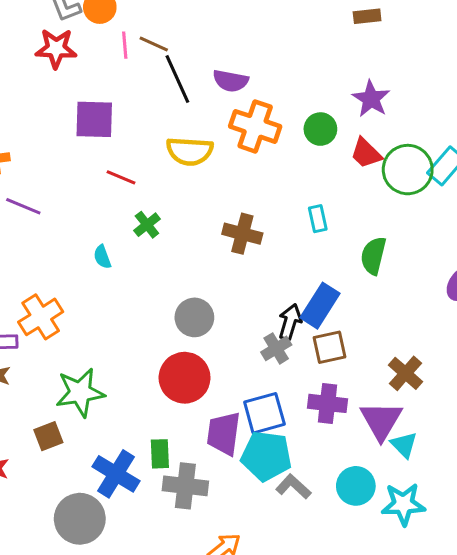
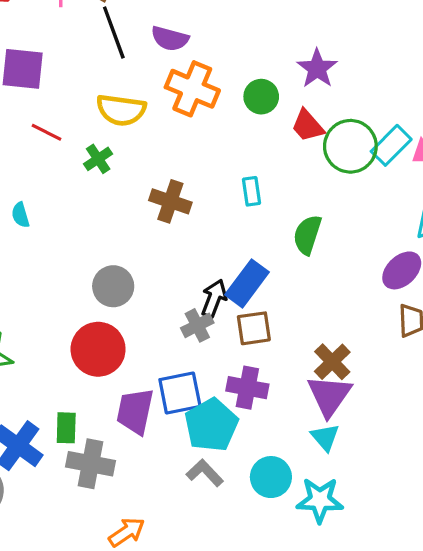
green cross: (147, 225) -> (98, 159), moved
purple triangle: (381, 421) -> (329, 396), moved
cyan pentagon: (266, 456) -> (211, 425), moved, turned 30

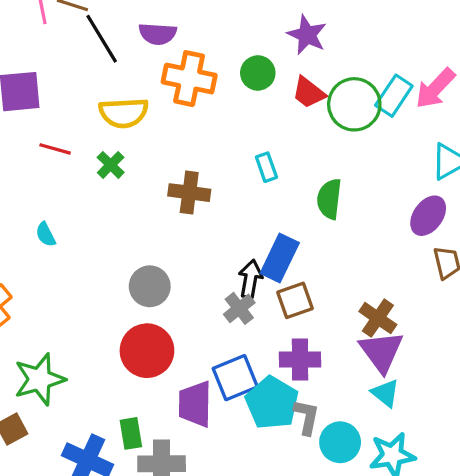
gray L-shape: (205, 473) -> (307, 417), moved, turned 66

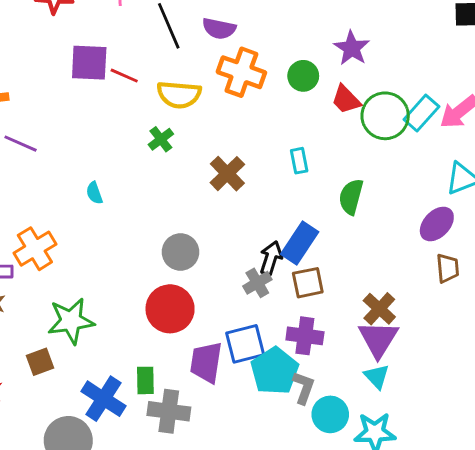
red line: (55, 149) -> (124, 76), moved
brown cross: (189, 193) -> (227, 174), turned 30

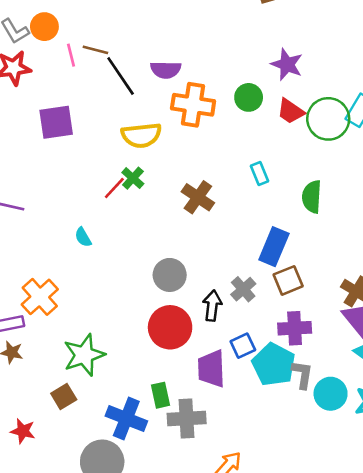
red line: (124, 76) -> (114, 188), moved, turned -60
black arrow: (271, 258) -> (212, 306), moved
blue square: (245, 344) -> (243, 346), size x0.7

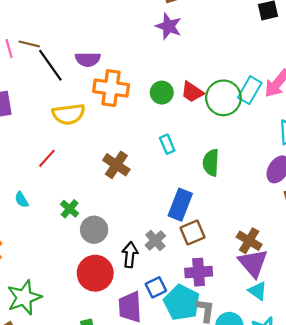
purple star: (287, 64) -> (169, 26), moved
green circle: (249, 97) -> (162, 93), moved
green cross: (133, 178) -> (70, 209), moved

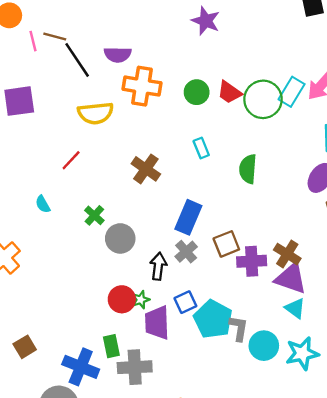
blue rectangle: (180, 205) -> (188, 217), moved
purple triangle: (253, 263) -> (291, 278), turned -32
purple cross: (199, 272) -> (252, 261), moved
red circle: (95, 273) -> (122, 299), moved, size x0.7
green star: (24, 297) -> (141, 300), moved, size x0.5

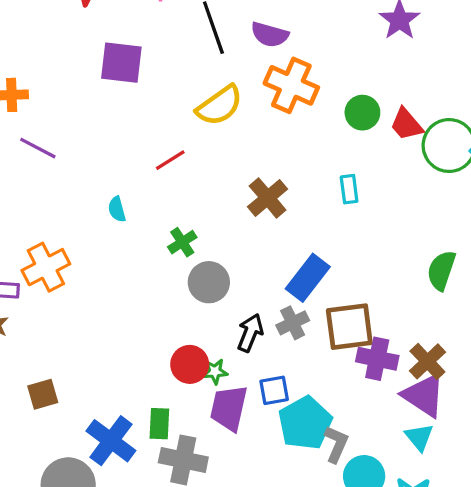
yellow semicircle: (96, 113) -> (220, 105), turned -44
green semicircle: (248, 169) -> (441, 270), moved
brown square: (226, 244) -> (349, 327), size x1.4

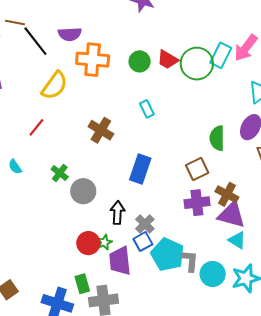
gray cross: (293, 323) -> (145, 224), moved
brown square: (349, 327) -> (197, 169), moved, size x0.7

